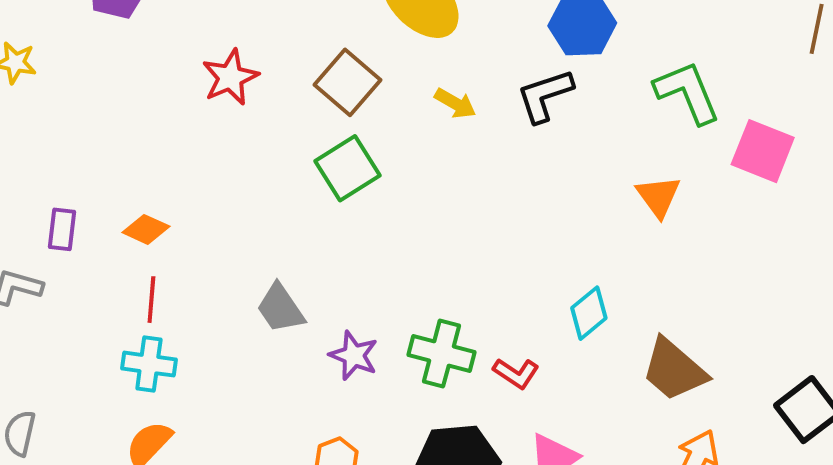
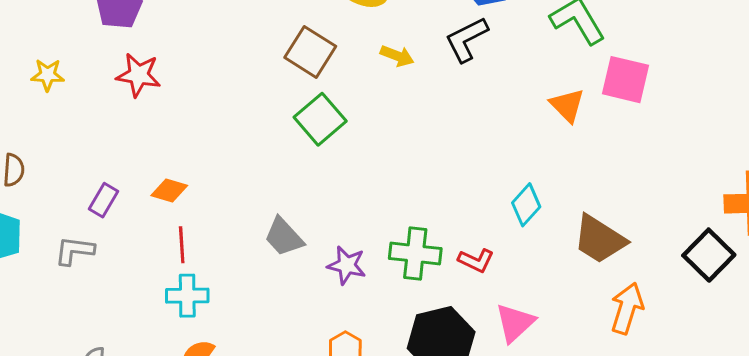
red star: (230, 77) -> (139, 75), moved, turned -30
pink square: (763, 151) -> (625, 80), moved
purple rectangle: (62, 229) -> (103, 200), turned 32

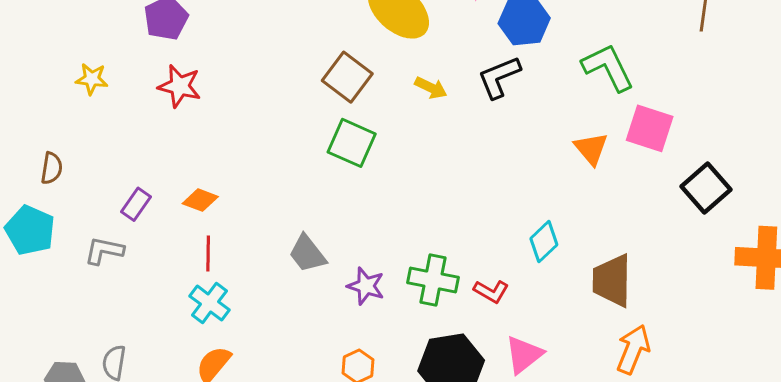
green square: (320, 119) -> (352, 143), turned -30
brown trapezoid: (599, 239) -> (612, 281), turned 54
black square: (709, 255) -> (706, 188), moved
cyan cross: (187, 296) -> (209, 303), turned 33

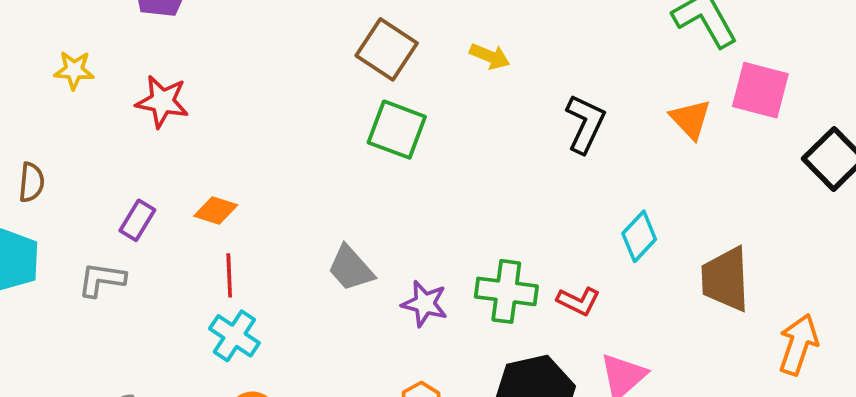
black L-shape: (499, 77) -> (585, 124), moved, turned 141
red star: (180, 86) -> (162, 101), moved
orange arrow: (633, 349) -> (798, 344), moved

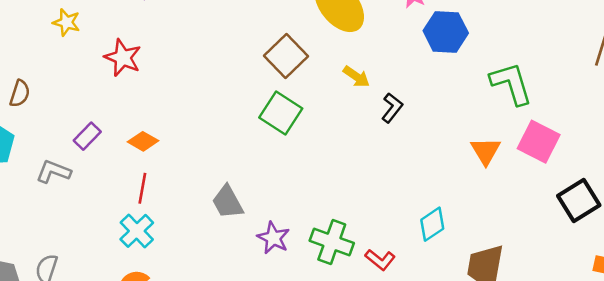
black L-shape: (585, 124) -> (392, 108), moved, size x0.7

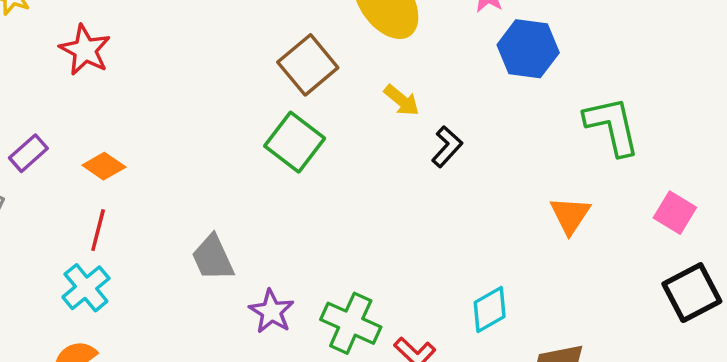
pink square: (539, 142) -> (675, 213), moved, size x0.7

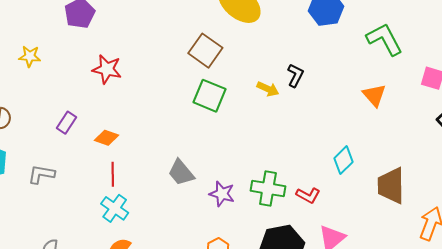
red star: (85, 50) -> (107, 69), moved
yellow arrow: (402, 100) -> (268, 89), moved
purple rectangle: (28, 153) -> (66, 123), moved

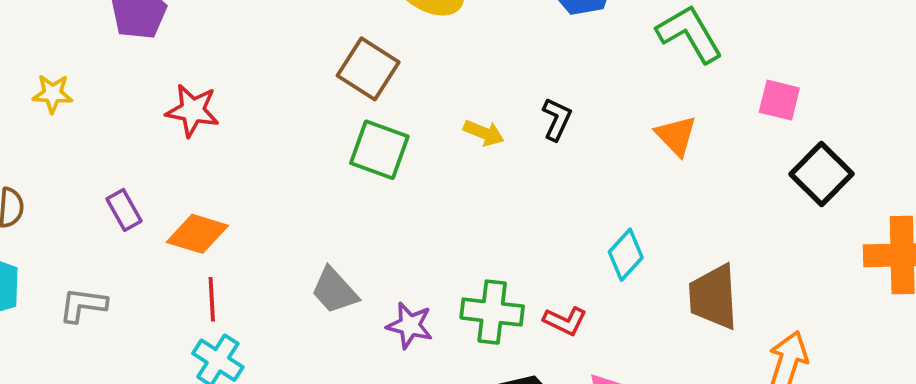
black L-shape: (295, 75) -> (557, 119), moved
purple rectangle: (66, 123) -> (124, 210), turned -60
orange diamond: (107, 138) -> (197, 234), size x1.4

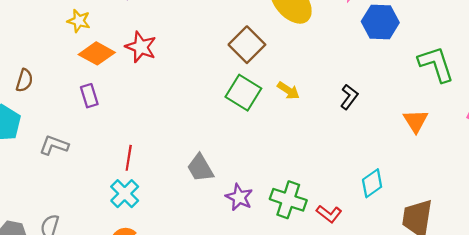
yellow star: (53, 94) -> (79, 21), moved
yellow arrow: (484, 133) -> (288, 90), moved
orange diamond: (197, 234) -> (97, 53), moved

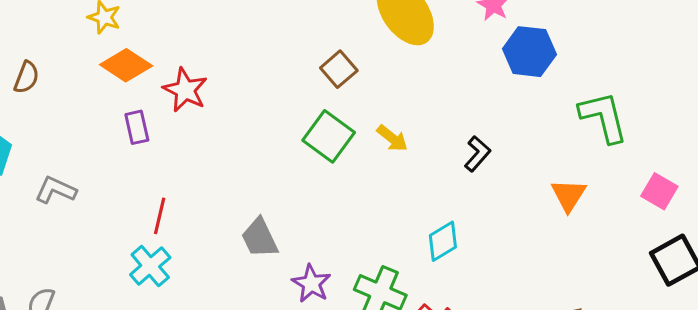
brown square: (247, 45) -> (339, 69), size x0.7
red star: (141, 47) -> (185, 90), moved
brown semicircle: (24, 80) -> (26, 77), moved
purple rectangle: (89, 96) -> (137, 127), moved
cyan diamond: (372, 183) -> (443, 241), moved

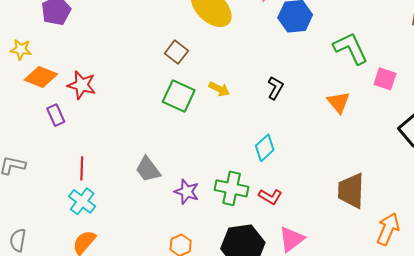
pink square: (659, 191) -> (385, 79), moved

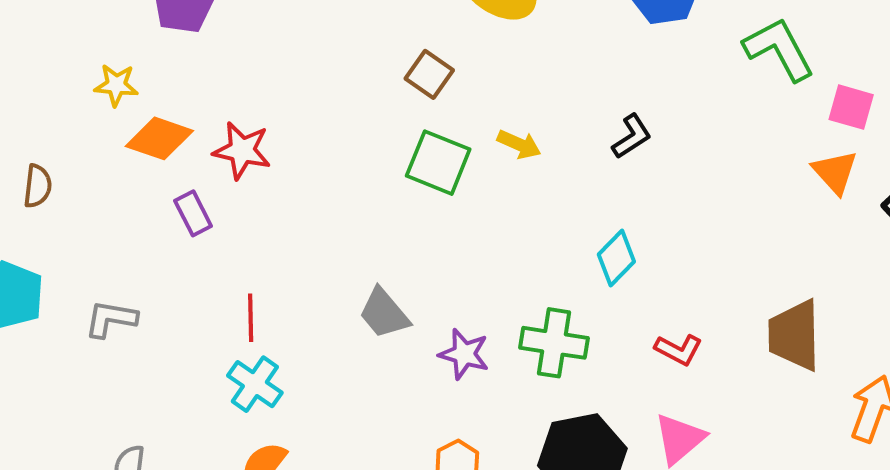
black L-shape: (275, 88) -> (632, 136), turned 30
orange triangle: (339, 102) -> (835, 172), moved
red L-shape: (270, 197) -> (679, 350), moved

